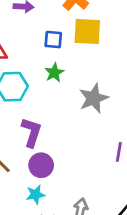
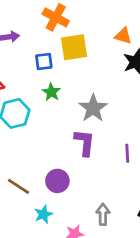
purple L-shape: (31, 132) -> (85, 143), moved
cyan star: (35, 195) -> (43, 214), moved

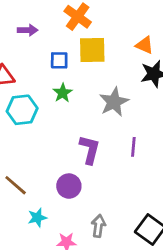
gray star: (93, 108) -> (114, 102), moved
purple line: (127, 153) -> (133, 147), moved
purple circle: (57, 181) -> (69, 186), moved

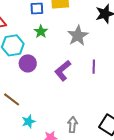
purple L-shape: (90, 150) -> (63, 71), turned -140
purple circle: (69, 186) -> (28, 63), moved

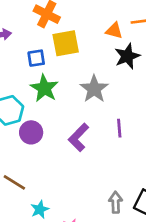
green star: (41, 32) -> (44, 88), size x1.5
gray arrow: (73, 125) -> (116, 202), moved

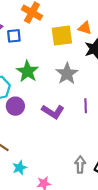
yellow square: (66, 43) -> (62, 36), moved
blue square: (36, 58) -> (14, 36), moved
purple L-shape: (79, 137) -> (53, 112), turned -105

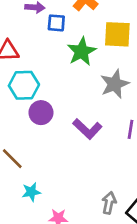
green star: (27, 71) -> (82, 52), moved

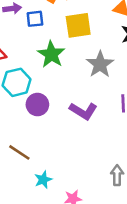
yellow square: (117, 34) -> (78, 25), moved
green star: (82, 52) -> (51, 54), moved

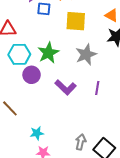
green star: (51, 54) -> (48, 53), moved
cyan star: (43, 180) -> (37, 133), moved

